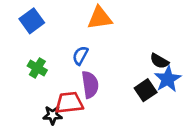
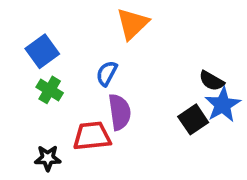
orange triangle: (100, 18) -> (132, 24), turned -36
blue square: (32, 21) -> (42, 51), moved
black star: (53, 115) -> (48, 158), moved

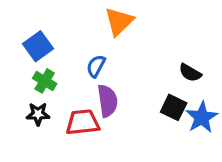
blue star: (223, 105) -> (202, 117), moved
black square: (193, 119) -> (174, 107), turned -30
black star: (48, 158) -> (38, 114), moved

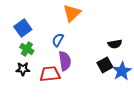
black semicircle: (190, 73) -> (115, 44), turned -40
black square: (174, 107) -> (105, 65), turned 35

